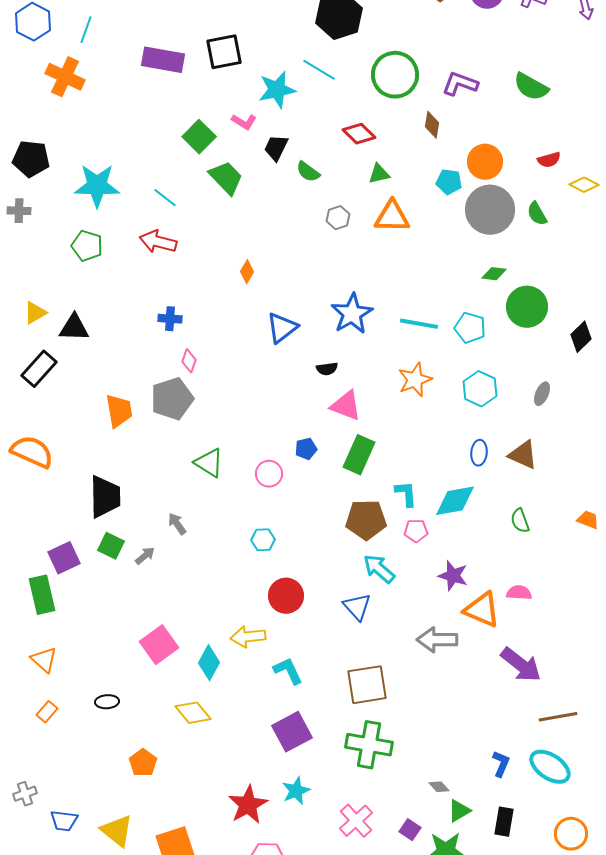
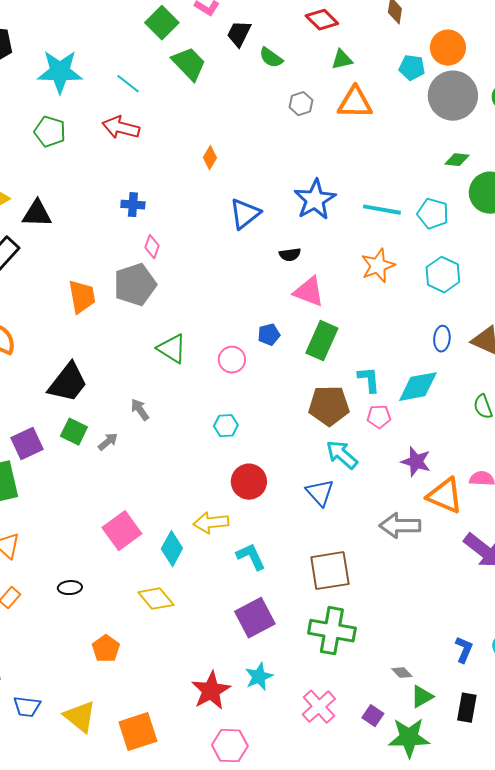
black trapezoid: (105, 497) -> (68, 383), turned 39

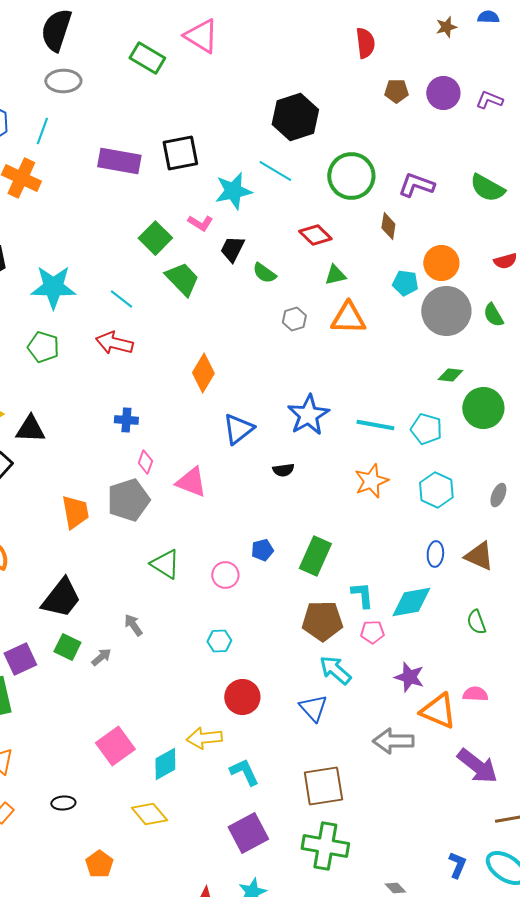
orange diamond: (210, 158) -> (203, 373), size x1.6
pink triangle: (309, 292) -> (191, 482), moved
cyan diamond: (172, 549) -> (165, 764), turned 32

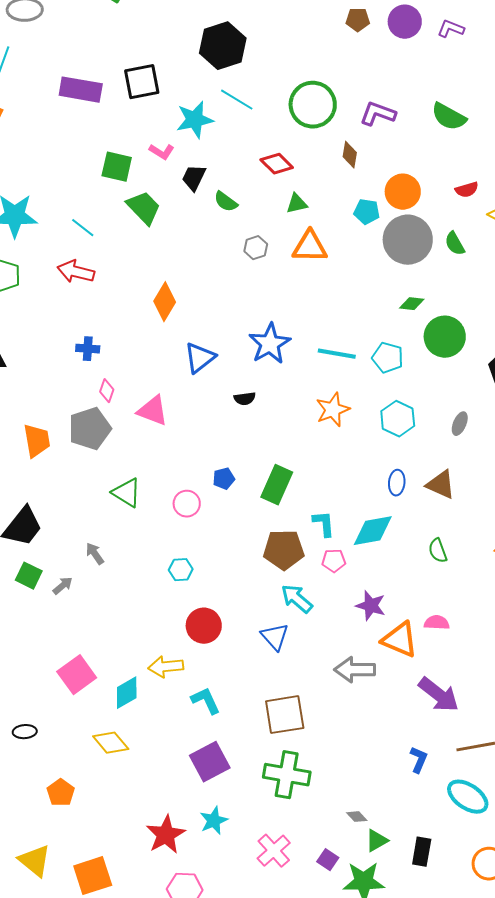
black hexagon: (295, 117) -> (223, 46), moved
green square: (155, 238) -> (117, 167), turned -32
blue L-shape: (457, 865) -> (419, 760), moved

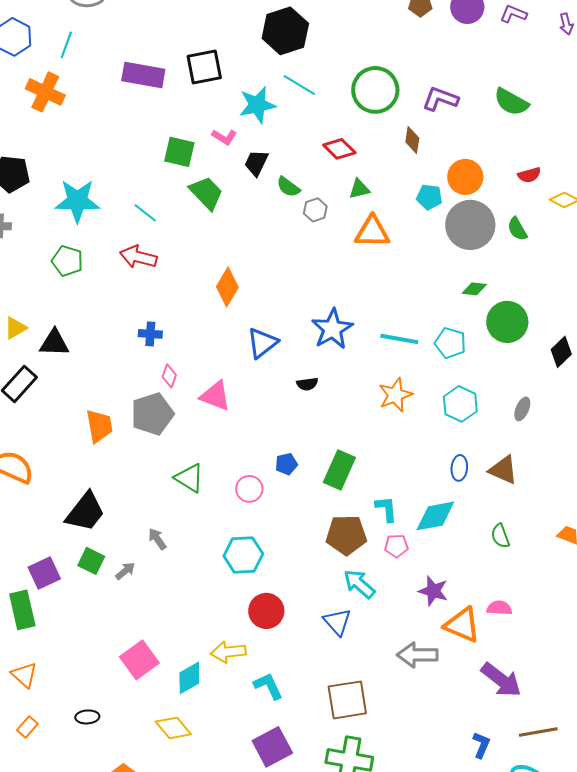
gray hexagon: (256, 248) -> (315, 210), moved
cyan hexagon: (181, 570) -> (243, 555), size x1.6

